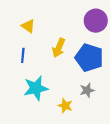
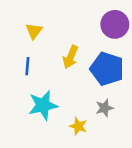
yellow triangle: (28, 26) -> (34, 31), turned 32

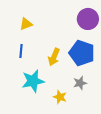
yellow triangle: (34, 31) -> (26, 24), turned 32
yellow arrow: (70, 57) -> (54, 57), moved

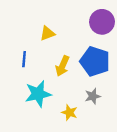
yellow triangle: (26, 24) -> (47, 33), moved

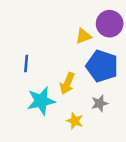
yellow triangle: (47, 33) -> (83, 36), moved
yellow arrow: (62, 66) -> (67, 83), moved

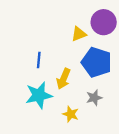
blue line: (26, 64) -> (39, 60), moved

